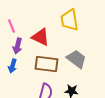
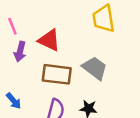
yellow trapezoid: (69, 20) -> (104, 19), moved
blue arrow: (12, 66) -> (14, 101), moved, turned -56

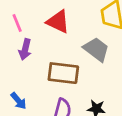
red triangle: (49, 40) -> (58, 22), moved
gray trapezoid: (95, 68) -> (96, 49), moved

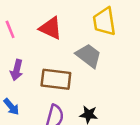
purple arrow: (25, 49) -> (17, 70), moved

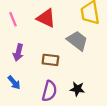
brown rectangle: (56, 79) -> (50, 60), size x0.7

